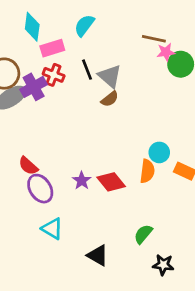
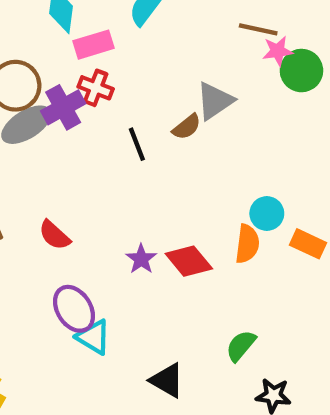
black line: (87, 70) -> (137, 144), moved
gray triangle: (110, 76) -> (215, 101), moved, turned 45
purple ellipse: (40, 189) -> (74, 309), moved

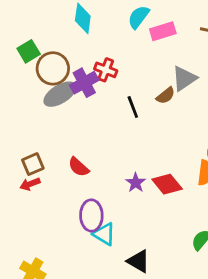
pink rectangle: (93, 45) -> (163, 31), moved
purple ellipse: (74, 309) -> (91, 215), turned 32
black triangle: (167, 380) -> (139, 261), moved

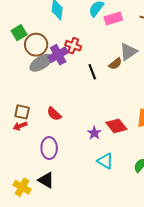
brown square: (33, 164) -> (22, 112), turned 35
purple star: (136, 183) -> (94, 133), moved
purple ellipse: (91, 215) -> (49, 148), moved
cyan triangle: (104, 234) -> (105, 161), moved
black triangle: (139, 261) -> (46, 180), moved

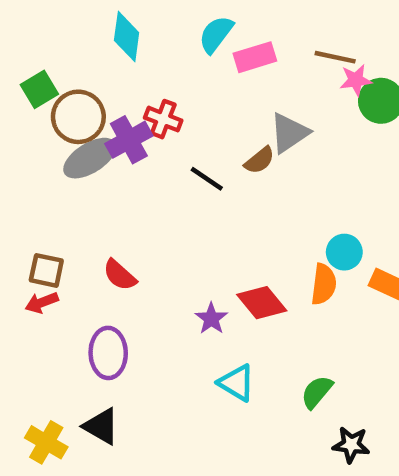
black line: (92, 72) -> (207, 179), turned -35

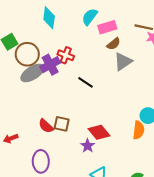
brown semicircle: (259, 160) -> (114, 44), moved
brown square: (46, 270) -> (62, 124), moved
red diamond: (262, 303) -> (99, 132), moved

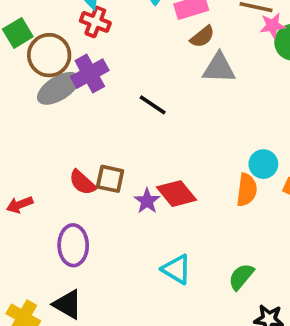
red cross: (66, 55) -> (95, 22), moved
gray triangle: (123, 62) -> (219, 68), turned 36
purple star: (88, 146) -> (147, 201), moved

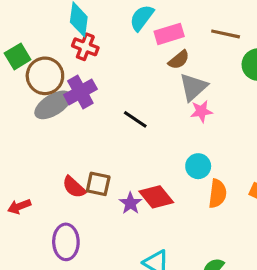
pink star: (273, 26) -> (201, 111), moved
gray triangle: (219, 68) -> (193, 87), turned -44
cyan circle: (263, 164) -> (198, 166), moved

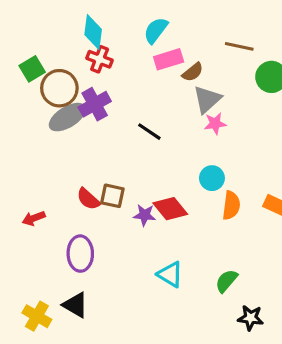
pink rectangle: (169, 34) -> (169, 59), moved
purple star: (130, 203) -> (145, 215), turned -30

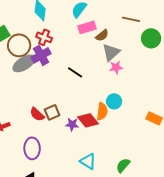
red cross: (100, 59) -> (44, 37), moved
brown square: (112, 196) -> (52, 112), turned -35
orange semicircle: (231, 205) -> (102, 111), moved

